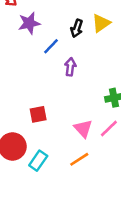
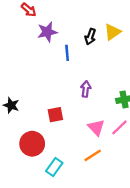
blue line: (51, 46) -> (67, 53), turned -49
purple arrow: (70, 67) -> (86, 89), moved
cyan rectangle: (38, 161) -> (54, 167), moved

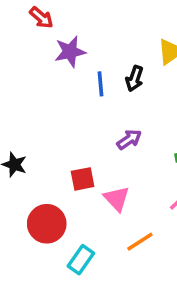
black arrow: (90, 37) -> (135, 79), moved
purple arrow: (86, 89) -> (129, 139), turned 49
pink triangle: (96, 127) -> (117, 199), moved

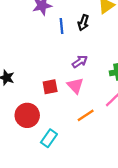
pink triangle: (117, 199) -> (75, 86), moved
orange line: (140, 242) -> (86, 115), moved

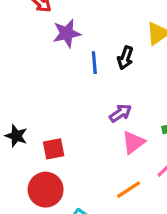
pink triangle: (75, 86) -> (133, 142), moved, turned 36
red square: (50, 87) -> (54, 149), moved

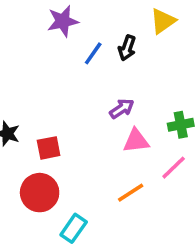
blue line: (94, 63) -> (93, 53), turned 40
pink triangle: (133, 142) -> (136, 141), turned 30

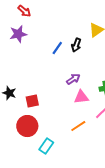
purple star: (63, 21) -> (18, 34), moved

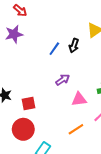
purple arrow: (73, 79) -> (63, 80), moved

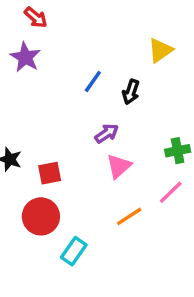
purple star: (14, 34) -> (25, 57), turned -30
black arrow: (74, 46) -> (131, 92), moved
pink triangle: (79, 99) -> (119, 166), moved, turned -35

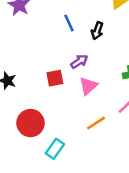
blue line: (93, 81) -> (69, 23), turned -60
red square: (50, 173) -> (55, 78), moved

